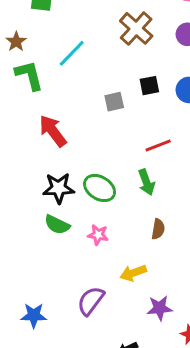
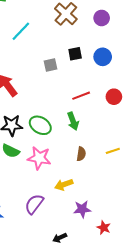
pink star: (98, 235) -> (39, 158), size x1.6

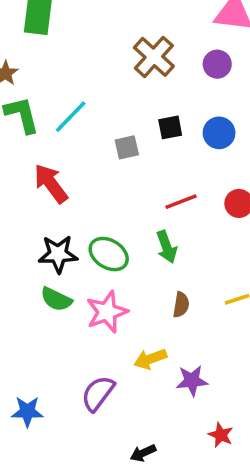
cyan line: (21, 31) -> (71, 117), moved
pink star: (39, 158) -> (107, 312), turned -30
purple star: (82, 209) -> (192, 381), moved

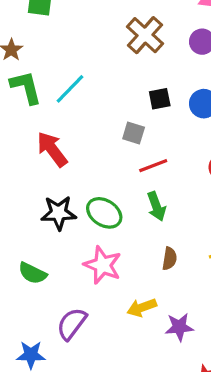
gray square: (127, 147) -> (134, 133), moved, turned 30
red line: (181, 202) -> (153, 166), moved
green semicircle: (56, 299) -> (32, 273), moved
pink star: (107, 312) -> (103, 265), turned -30
purple semicircle: (98, 393) -> (72, 324), moved

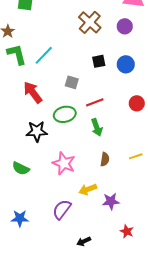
gray square: (134, 133) -> (72, 82), moved
green ellipse: (104, 213) -> (65, 114), moved, turned -45
purple semicircle: (72, 324) -> (62, 209), moved

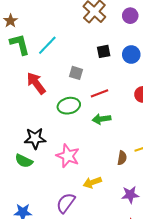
green arrow: (97, 127) -> (102, 119), turned 102
black star: (37, 131) -> (35, 138), moved
brown semicircle: (105, 159) -> (122, 158), moved
purple star: (111, 201) -> (130, 195), moved

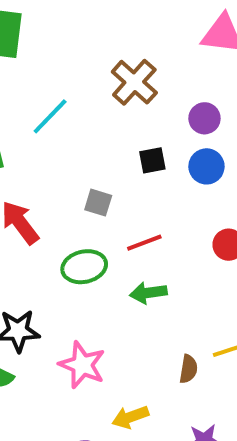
purple circle: (130, 16) -> (204, 118), moved
cyan line: (47, 45) -> (50, 116), moved

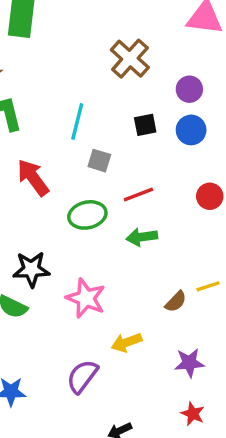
cyan line: (50, 116) -> (77, 121), moved, turned -30
brown semicircle: (188, 369) -> (176, 302), turned 35

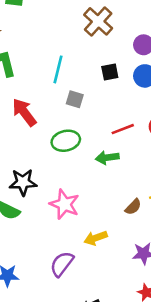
red line: (138, 195) -> (123, 129), moved

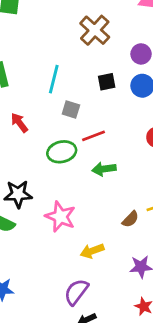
red arrow: (24, 112) -> (19, 123), size x0.7
red line: (123, 129) -> (93, 136), moved
purple semicircle: (62, 264) -> (76, 292), moved

